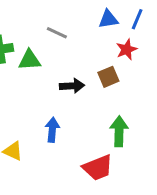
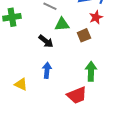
green triangle: (30, 60) -> (62, 24), moved
black arrow: (72, 86) -> (46, 41), moved, turned 42

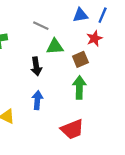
black arrow: (46, 41) -> (36, 66), turned 42
green arrow: (91, 71) -> (79, 87), moved

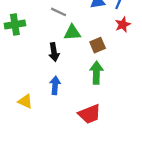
red star: (94, 38) -> (123, 25), moved

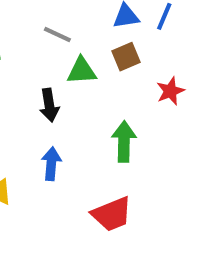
red star: (123, 25) -> (170, 91), moved
brown square: (98, 45) -> (126, 57), moved

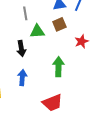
gray line: (57, 34) -> (25, 13), turned 56

